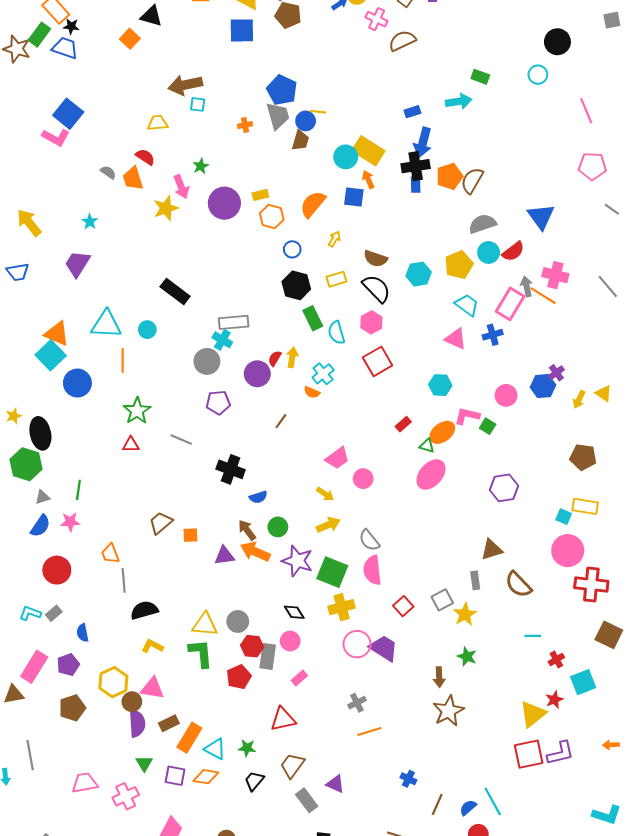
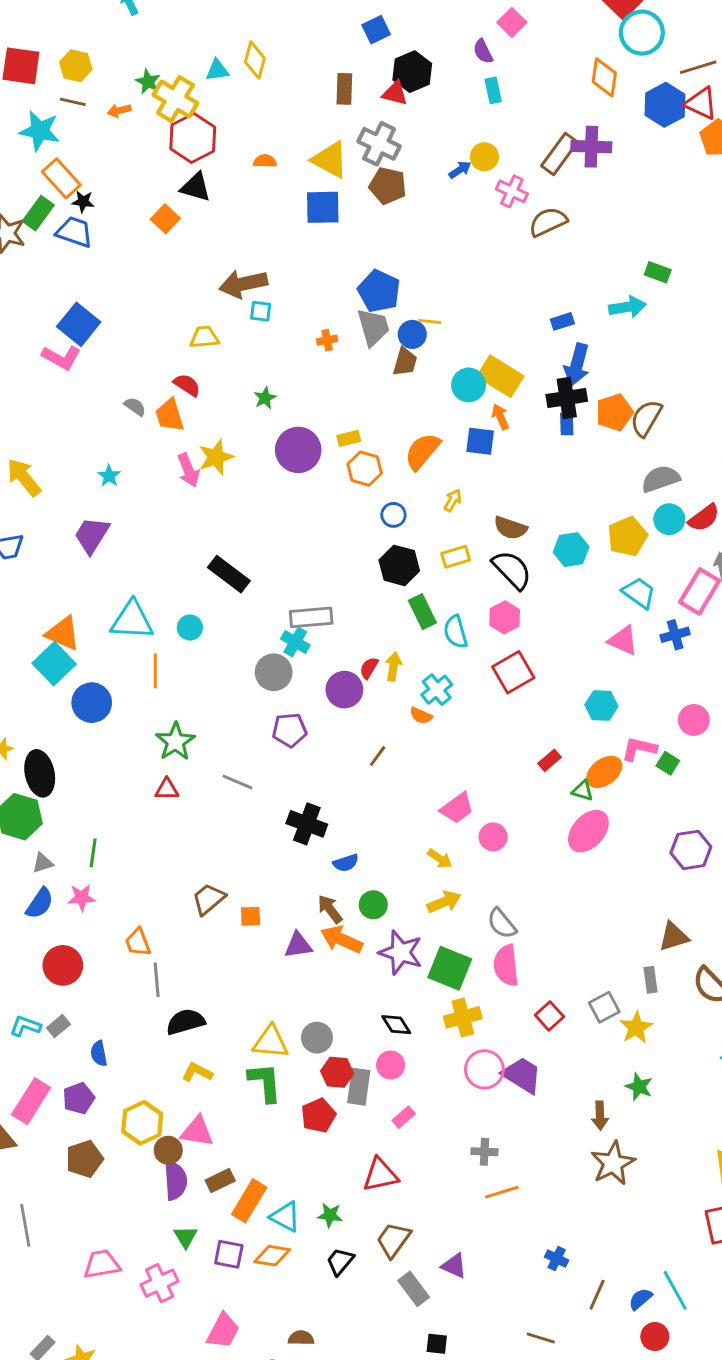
pink arrow: (181, 187) -> (188, 470), moved
gray cross: (357, 703) -> (484, 1152), turned 30

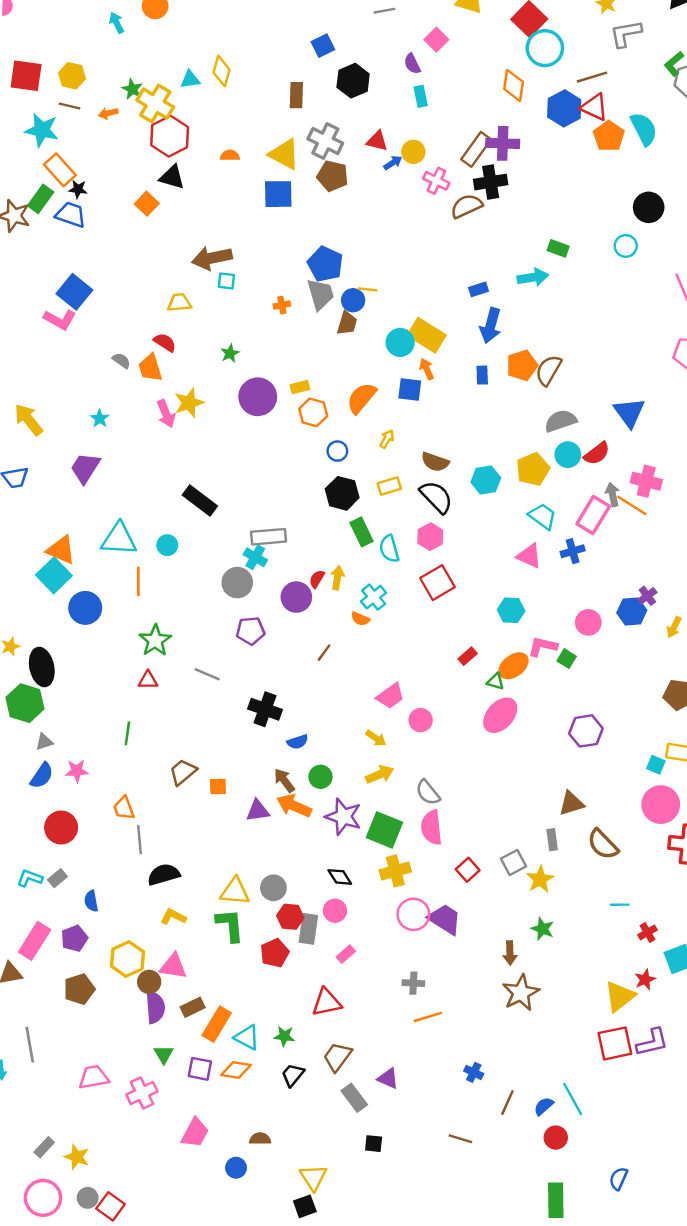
red triangle: (395, 93) -> (377, 141), moved
black cross: (567, 398) -> (491, 182), moved
green line: (93, 853) -> (127, 733), moved

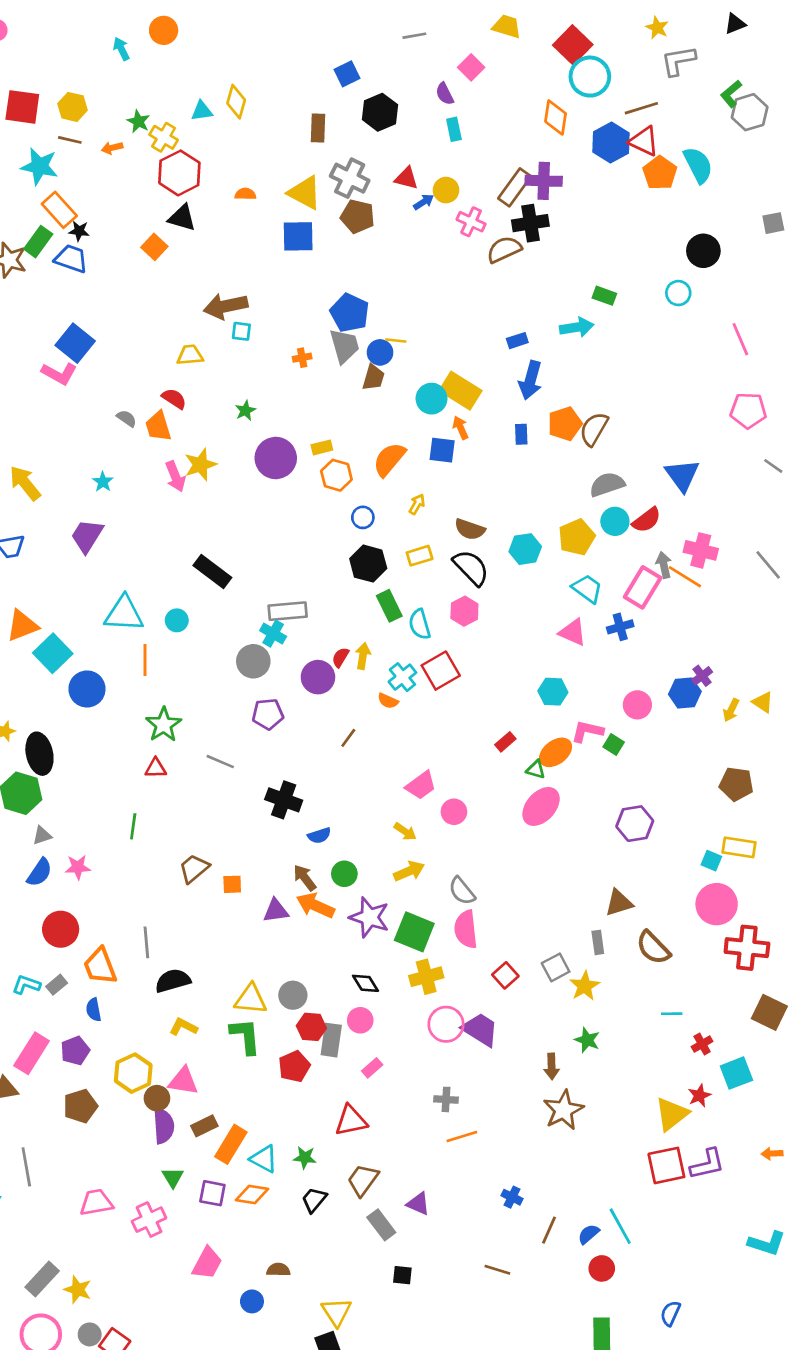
yellow cross: (155, 104) -> (164, 137), size x0.7
orange triangle: (61, 550) -> (22, 626), moved, turned -44
red square: (438, 583) -> (441, 671), moved
orange trapezoid: (124, 808) -> (100, 966), moved, size x1.4
gray rectangle: (44, 1147) -> (42, 1279), size x1.5

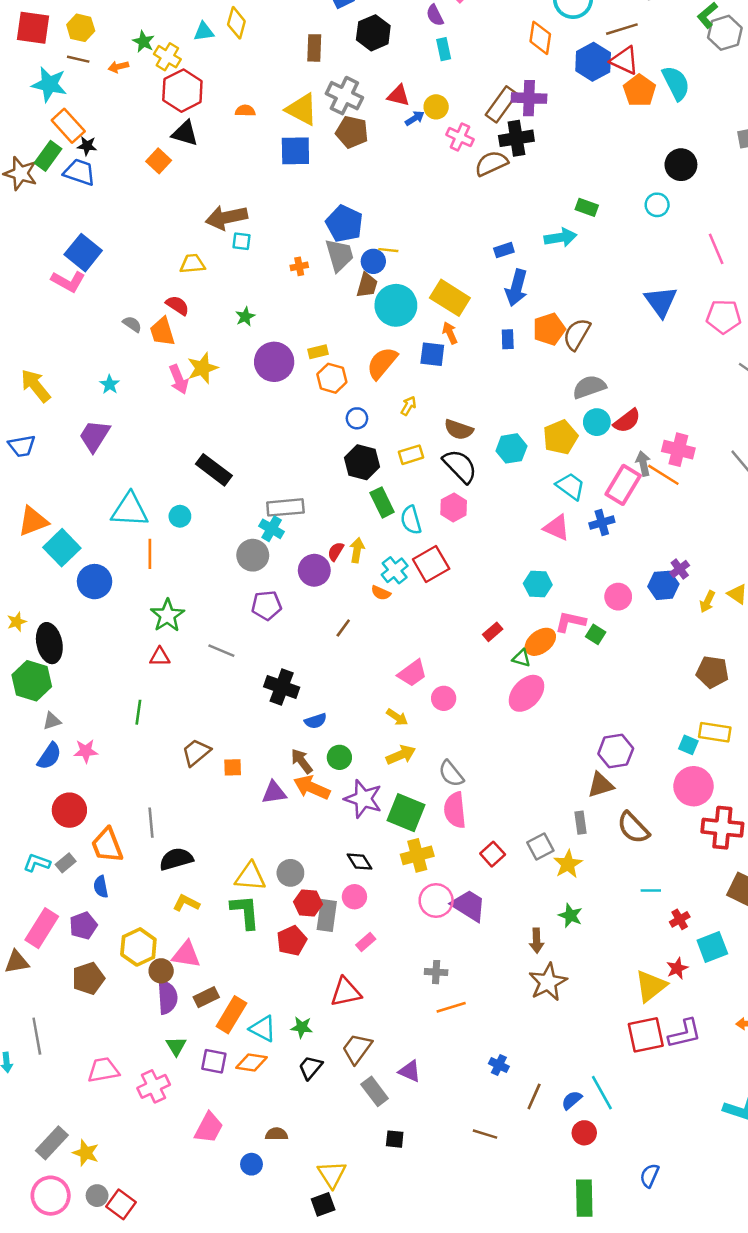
cyan circle: (431, 399) -> (396, 305), moved, size x1.4
blue triangle: (682, 475) -> (661, 302), moved
purple hexagon: (635, 824) -> (616, 751), moved

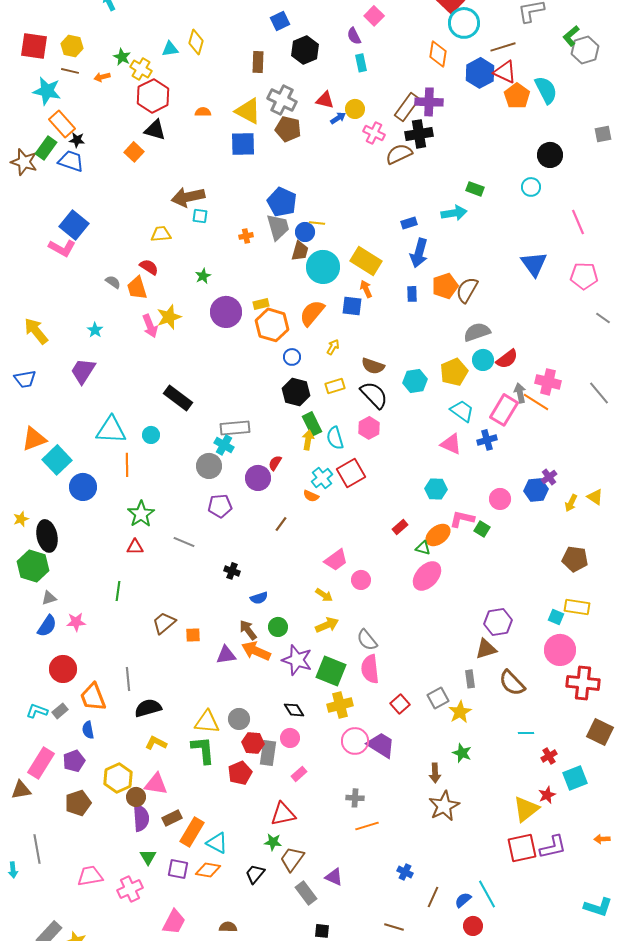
orange hexagon: (332, 378) -> (272, 325), size x1.4
yellow arrow: (357, 550) -> (308, 440), moved
black cross: (282, 687) -> (232, 571), size x0.6
green star: (302, 1027) -> (273, 842), moved

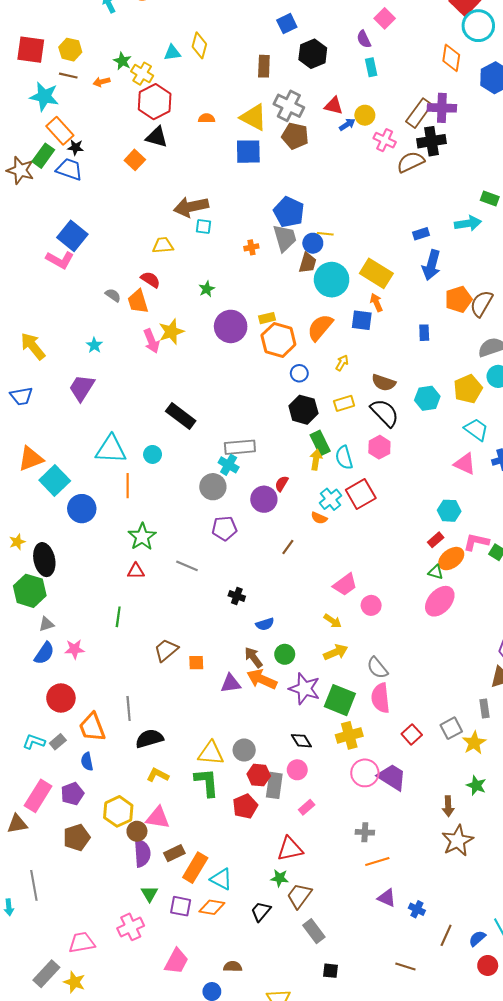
blue rectangle: (412, 294) -> (424, 333), moved
red rectangle: (400, 527) -> (436, 540), moved
pink trapezoid: (90, 876) -> (82, 943), moved
purple triangle: (334, 877) -> (387, 898), moved

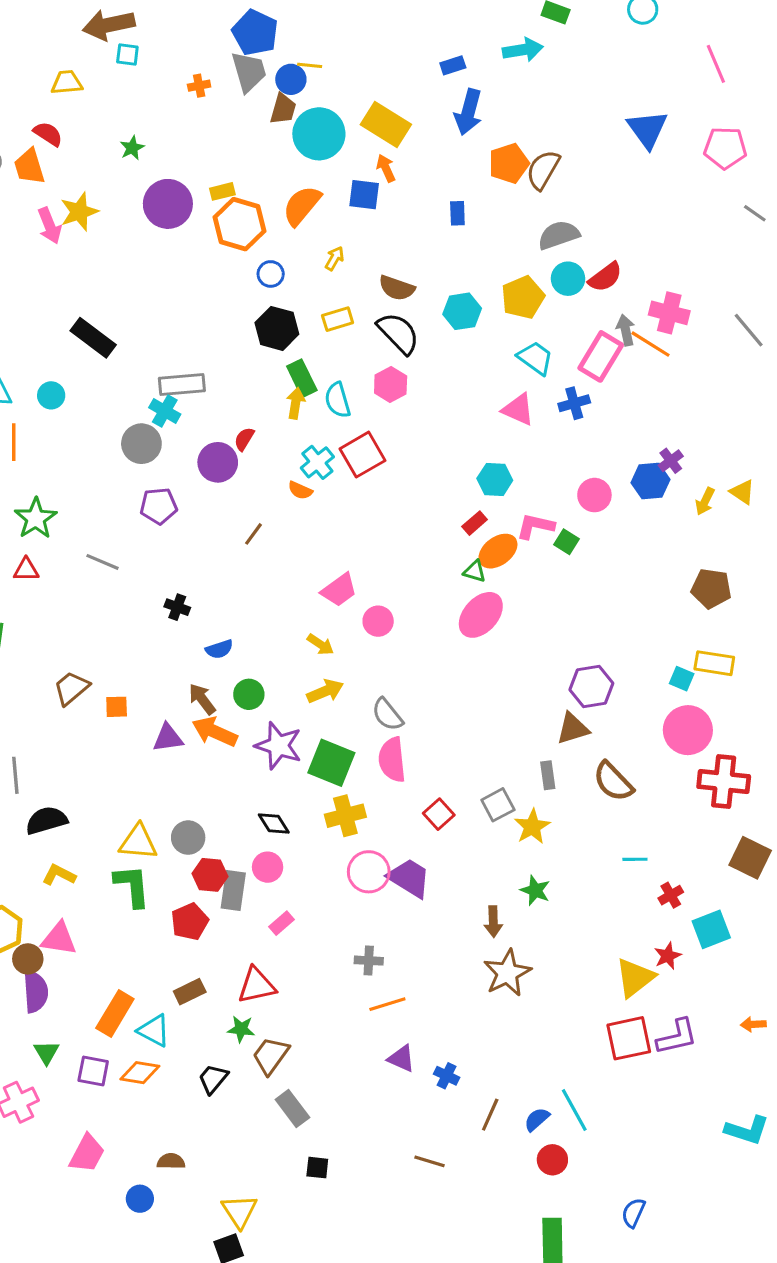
brown rectangle: (174, 853) -> (190, 992), moved

